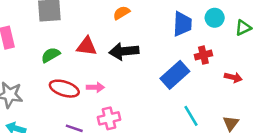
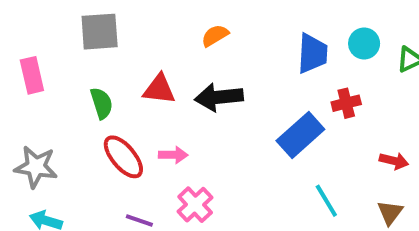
green semicircle: (51, 55) -> (102, 103), turned 102
red arrow: (233, 77) -> (394, 161), moved
red ellipse: (64, 89) -> (123, 157), turned 32
pink cross: (109, 118) -> (195, 205), turned -30

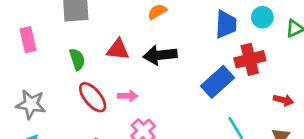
red cross: (346, 103) -> (250, 59), size x1.5

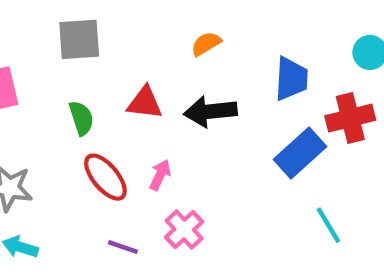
blue trapezoid: (226, 24) -> (291, 79), moved
pink arrow: (128, 96) -> (160, 175), turned -66

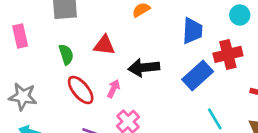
black arrow: (210, 111) -> (144, 68), moved

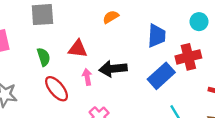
pink arrow: (114, 89) -> (87, 77), moved, turned -35

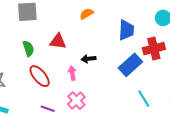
black arrow: (113, 69) -> (89, 59), size x0.6
pink arrow: (87, 77) -> (72, 73), moved

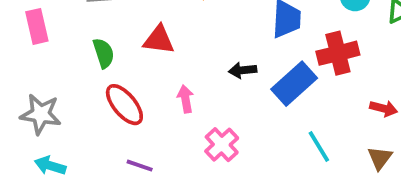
black arrow: (89, 59) -> (243, 70), moved
pink cross: (76, 101) -> (222, 145), moved

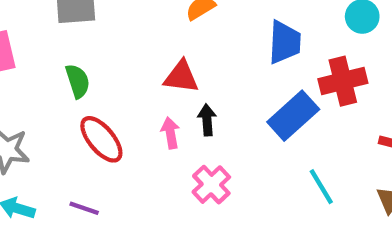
red triangle: (159, 40) -> (181, 77), moved
black arrow: (243, 70) -> (207, 120), moved, turned 92
purple line: (140, 166) -> (84, 208), moved

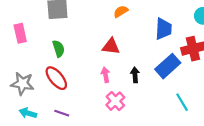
black arrow: (207, 120) -> (135, 75), moved
red ellipse: (101, 139) -> (56, 78), moved
pink cross: (211, 185) -> (115, 101), moved

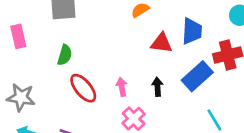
red triangle: (111, 46) -> (161, 43), moved
green semicircle: (58, 49) -> (65, 55), turned 35
red ellipse: (56, 78) -> (83, 88), moved

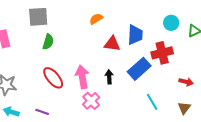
green semicircle: (65, 55) -> (48, 42), moved
pink arrow: (122, 87) -> (82, 77), size x1.6

